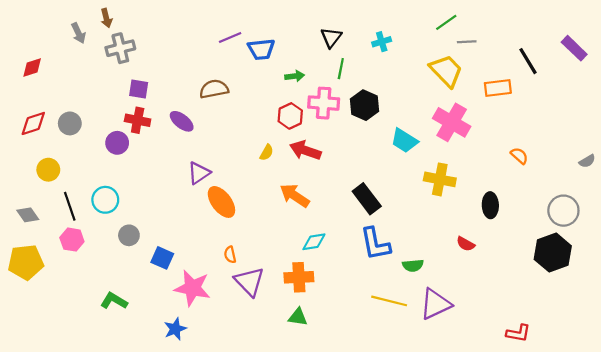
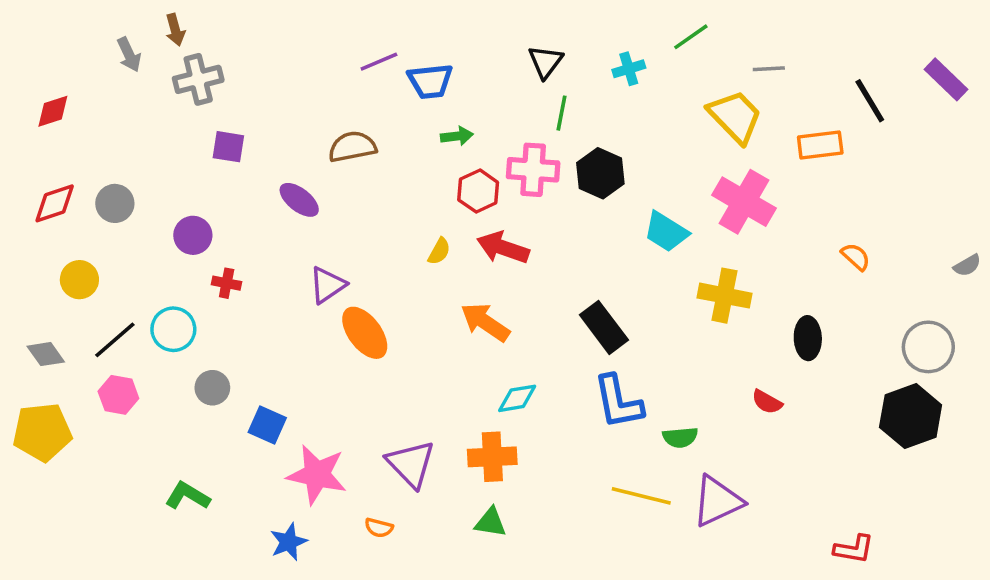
green line: (446, 22) -> (691, 37), moved
green arrow: (295, 76) -> (457, 136), moved
red cross: (138, 120) -> (227, 283), moved, size x0.7
black line: (70, 206) -> (115, 340), turned 68
orange semicircle: (230, 255) -> (379, 528), moved, turned -63

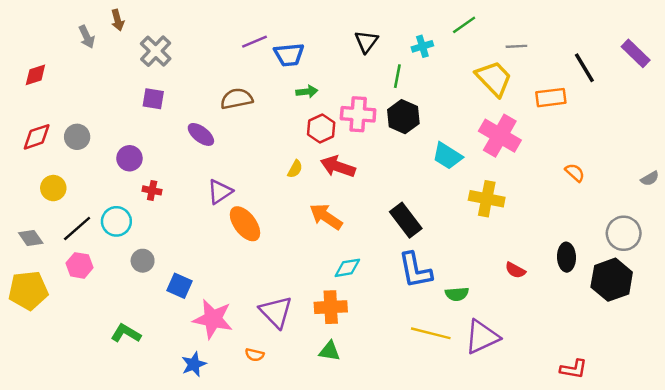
gray cross: (198, 79) -> (156, 51), moved, turned -32
green line: (561, 113) -> (397, 76), moved
black ellipse: (808, 338) -> (566, 257), moved

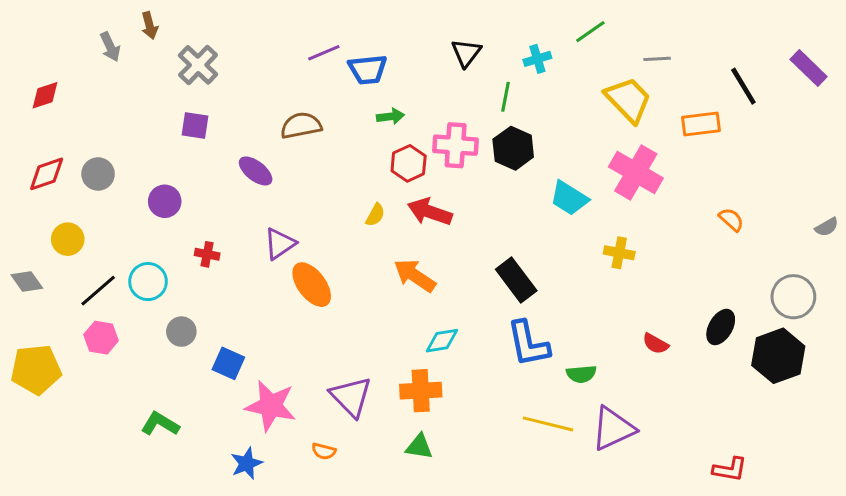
red cross: (152, 190) -> (207, 254), moved
yellow cross: (487, 199) -> (619, 253), size x0.7
gray diamond: (31, 238) -> (27, 282), moved
black ellipse: (566, 257) -> (721, 327), turned 32

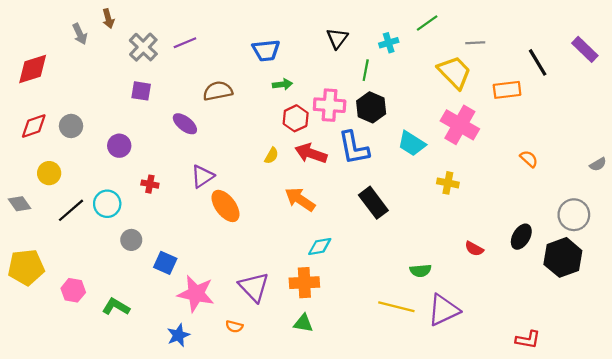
purple line: (324, 53) -> (185, 43), moved
red diamond: (45, 95) -> (33, 69), size x1.5
pink hexagon: (101, 338) -> (73, 290), moved
blue L-shape: (528, 344) -> (354, 148), moved

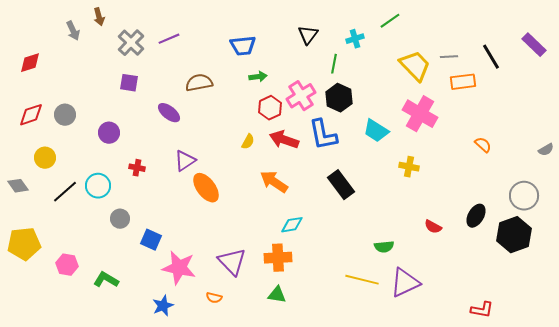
gray line: (475, 43) -> (449, 57), moved
red diamond: (33, 69) -> (30, 63), size x0.7
pink cross: (330, 105) -> (301, 96), turned -36

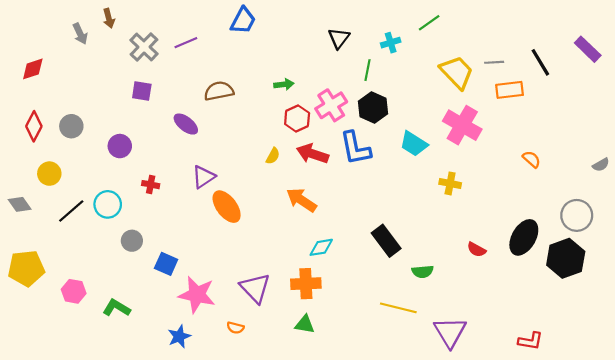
blue trapezoid: (243, 46) -> (243, 21), moved, turned -56
red diamond: (31, 115) -> (34, 126), turned -44
black rectangle: (341, 185) -> (386, 241), moved
black ellipse: (476, 216) -> (524, 237), size x1.4
purple triangle: (405, 283) -> (450, 332), moved, turned -36

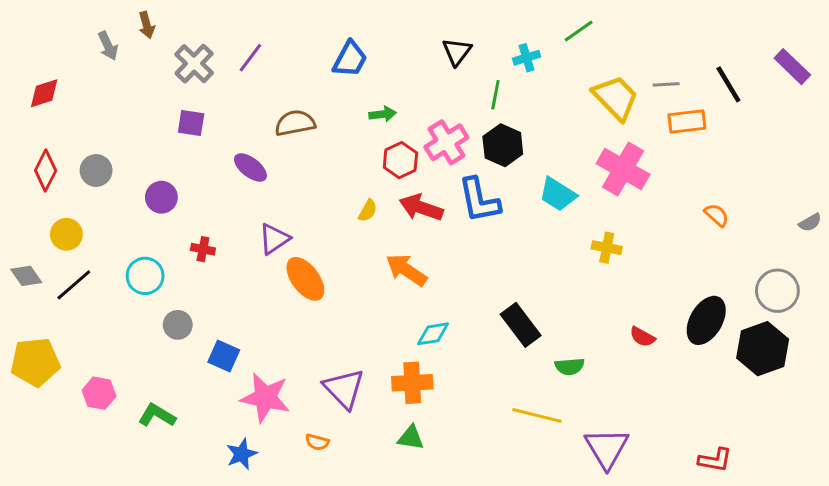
blue trapezoid: (243, 21) -> (350, 59), moved
purple line: (186, 43) -> (250, 58), turned -30
black line: (71, 211) -> (74, 285), moved

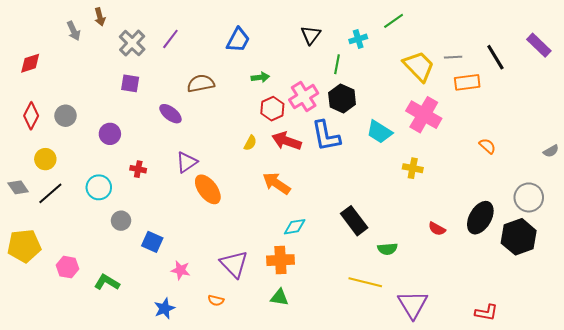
pink star: (265, 398) -> (181, 270), size x0.6

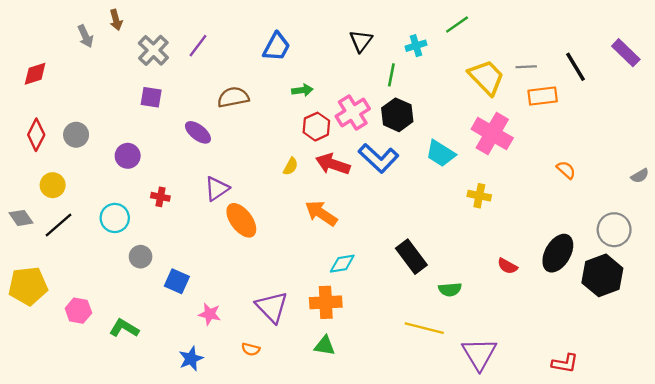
blue L-shape: (326, 136) -> (378, 158), turned -36

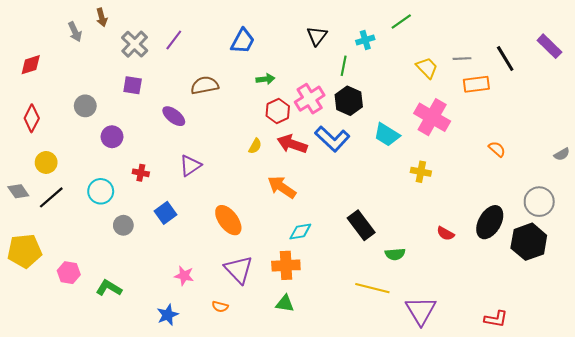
yellow trapezoid: (486, 77) -> (427, 68), size x0.7
gray circle: (76, 135) -> (85, 106), moved
orange ellipse: (241, 220) -> (228, 220), moved
blue square: (177, 281) -> (166, 213), moved, turned 30

